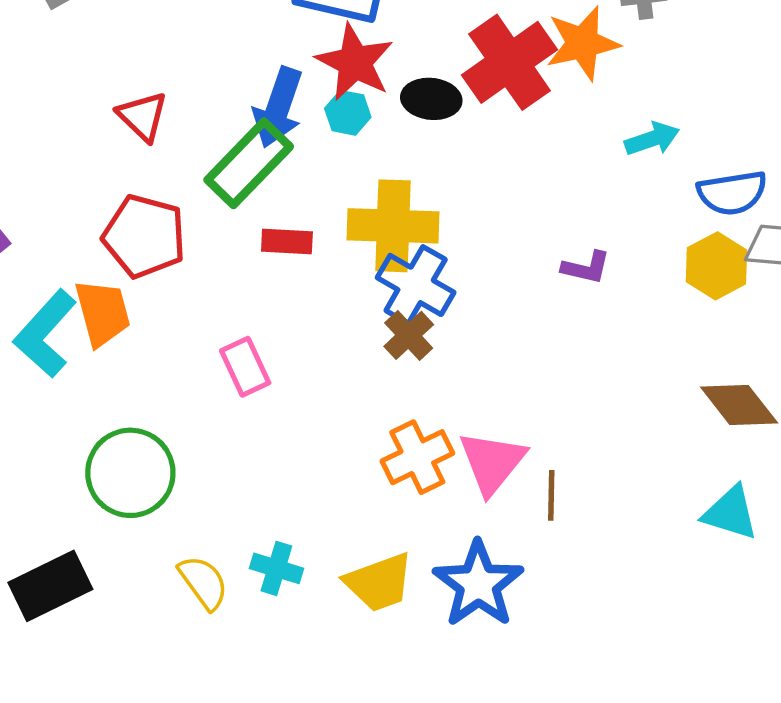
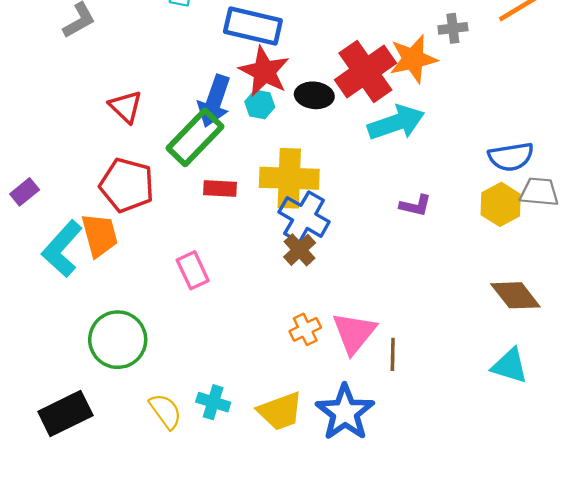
cyan arrow: (652, 139) -> (396, 123), moved, size x1.6
orange cross: (417, 457) -> (305, 329), size x0.7

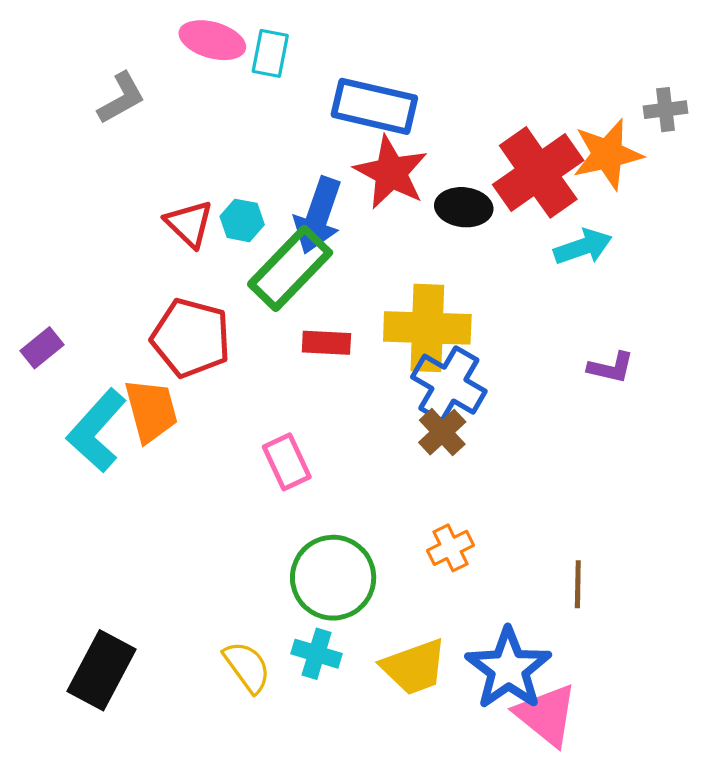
cyan hexagon: (260, 104) -> (242, 220), moved
cyan arrow: (396, 123) -> (583, 247), size x0.7
pink triangle: (354, 333) -> (546, 715), moved, turned -30
green circle: (118, 340) -> (333, 578), moved
black rectangle: (65, 414) -> (102, 670), turned -36

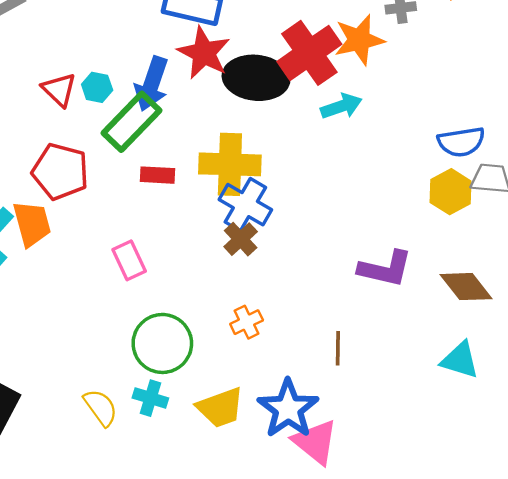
black ellipse: (464, 207) -> (256, 78), size x1.6
purple L-shape: (611, 368) -> (385, 269), moved, size x1.6

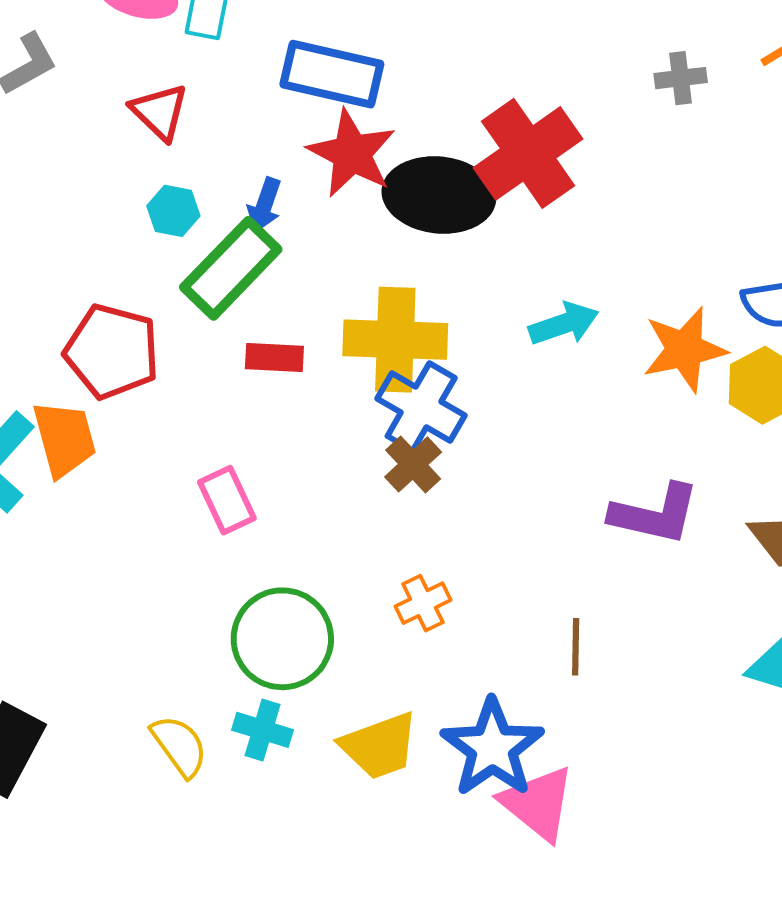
orange star: (359, 40) -> (685, 350), moved
blue arrow: (152, 84) -> (265, 205), size x0.6
red triangle: (59, 90) -> (160, 112), moved
cyan arrow: (341, 106) -> (564, 324), moved

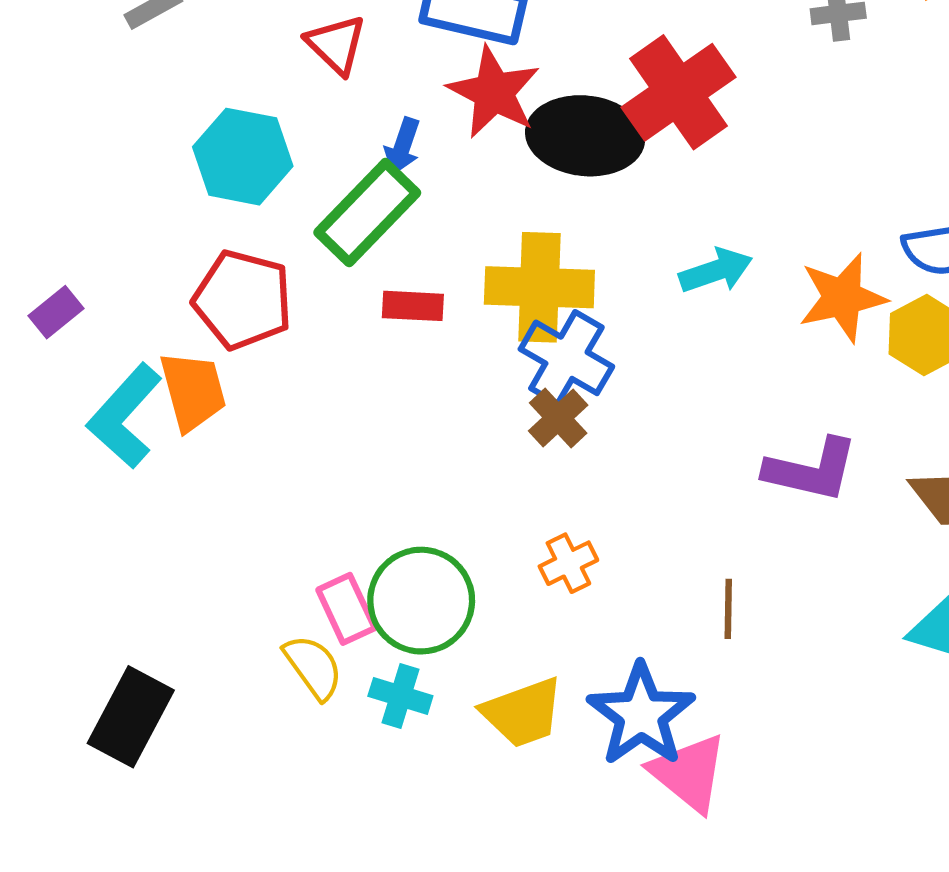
red triangle: (160, 112) -> (336, 45), moved
cyan hexagon: (173, 211) -> (243, 157), moved, size x1.8
pink rectangle: (227, 500) -> (346, 609), moved
yellow semicircle: (179, 746) -> (313, 667), moved

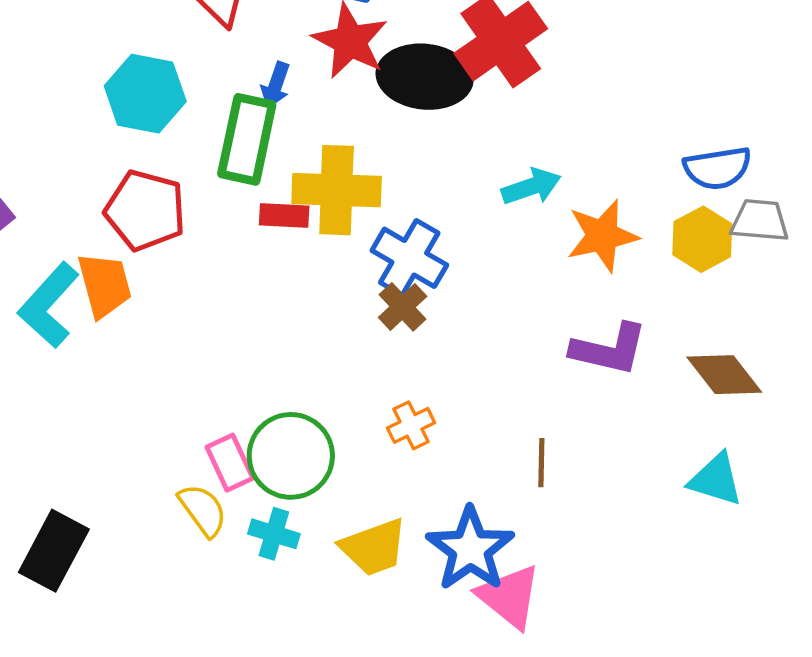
green rectangle: (367, 213) -> (247, 139), turned -32
yellow cross: (539, 287) -> (337, 190), moved
orange star: (842, 298) -> (602, 236), moved

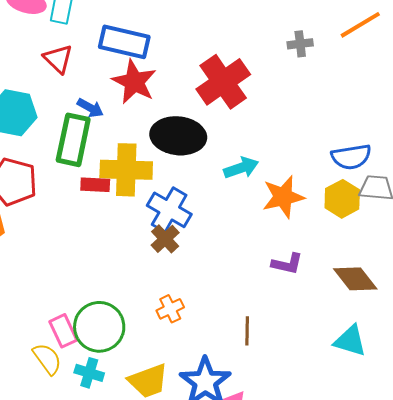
black ellipse: (425, 77) -> (178, 136), moved
blue arrow: (276, 85) -> (90, 108), turned -80
purple L-shape: (609, 349) -> (287, 264), size x0.7

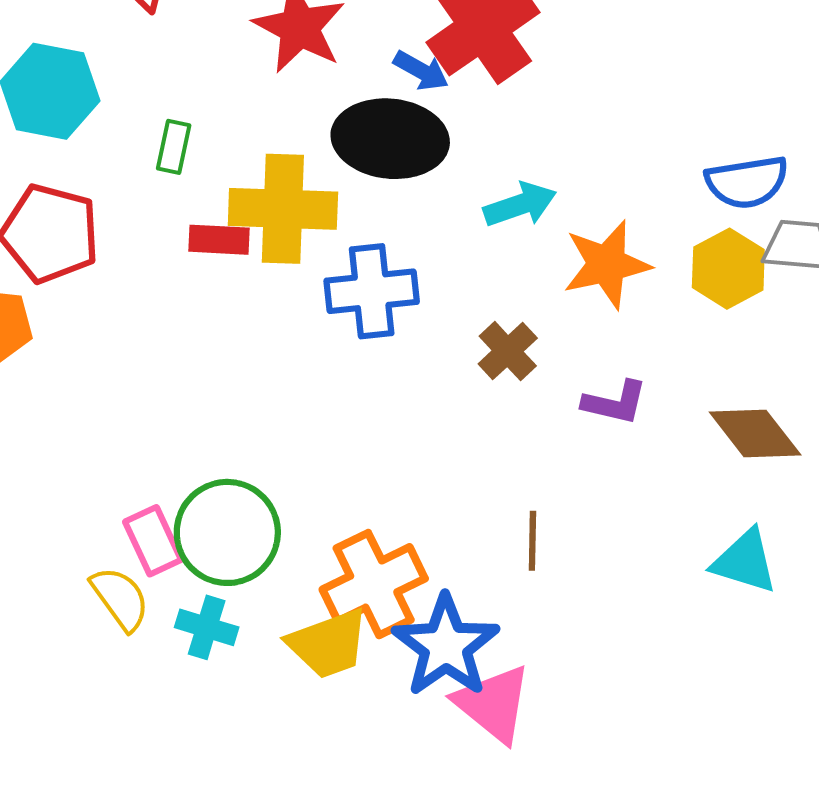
blue arrow: (90, 108) -> (421, 71), moved
green rectangle: (73, 140) -> (174, 147), size x0.5
blue cross: (169, 210) -> (372, 291), turned -36
brown cross: (165, 239) -> (508, 351), moved
orange cross: (170, 309) -> (374, 584), moved, size x1.8

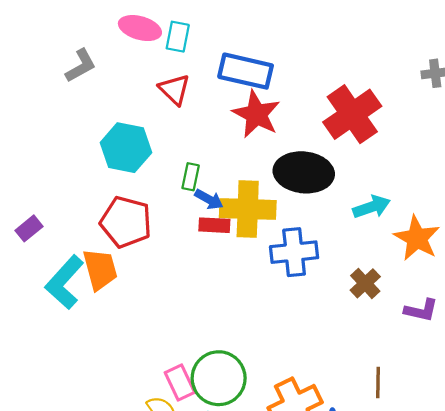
blue arrow: (421, 71) -> (209, 199), moved
orange star: (607, 264) -> (417, 238), turned -30

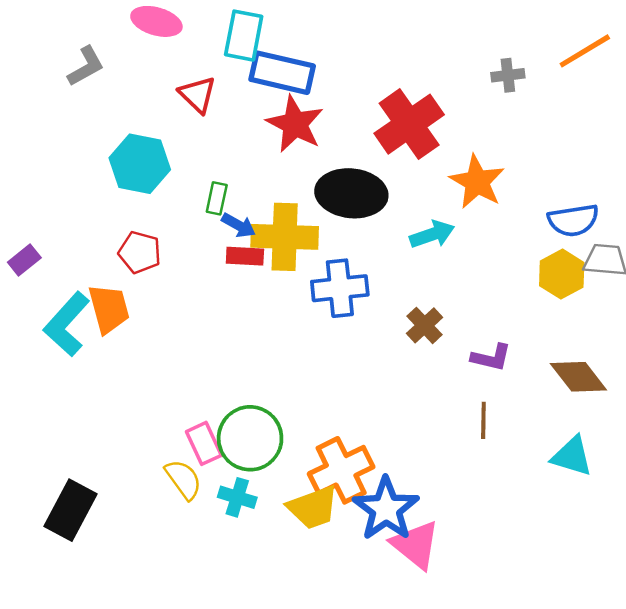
cyan rectangle: (178, 37) -> (244, 36), moved, size x1.4
red pentagon: (126, 222) -> (140, 252), size x0.7
orange star: (417, 238) -> (477, 182), moved
brown line: (378, 383) -> (483, 420), moved

